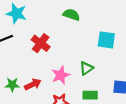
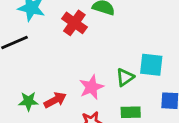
cyan square: (106, 40) -> (151, 65), moved
red cross: (41, 43) -> (74, 23), moved

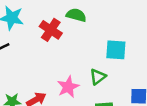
cyan square: (151, 65) -> (116, 50), moved

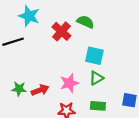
cyan square: (116, 50) -> (94, 56), moved

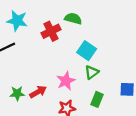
red cross: (61, 31) -> (51, 31), turned 30
cyan square: (94, 56) -> (87, 51), turned 30
green rectangle: (98, 106) -> (97, 99), turned -64

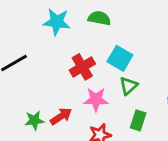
cyan star: (17, 21) -> (57, 22), moved
red cross: (51, 31) -> (82, 67), moved
pink star: (66, 81) -> (96, 99), turned 30

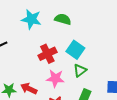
red arrow: (61, 116) -> (29, 89), turned -126

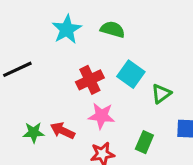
cyan star: (31, 19) -> (67, 29), turned 30
green triangle: (80, 70) -> (161, 94), moved

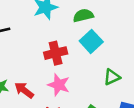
green semicircle: (113, 29) -> (83, 16), turned -42
cyan square: (131, 74) -> (91, 41), moved

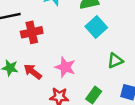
red cross: (56, 53) -> (32, 32), moved

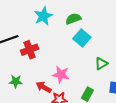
red arrow: (33, 72) -> (44, 87), moved

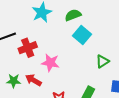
pink star: (61, 74) -> (50, 63), moved
red arrow: (44, 87) -> (33, 80), moved

